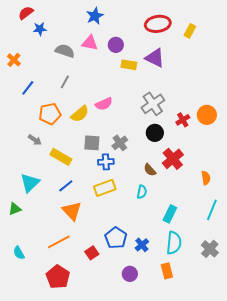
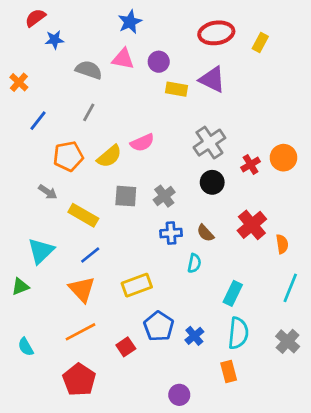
red cross: (173, 159) -> (252, 225), moved
blue cross: (106, 162) -> (171, 233), moved
yellow rectangle: (105, 188) -> (137, 285), moved
orange triangle: (72, 211) -> (82, 289), moved
purple circle: (130, 274) -> (179, 395), moved

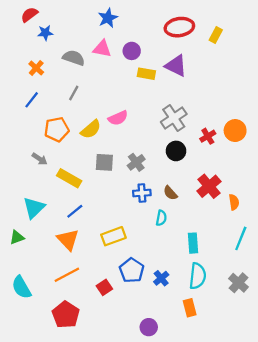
orange cross: (19, 82) -> (36, 68), moved
cyan rectangle: (233, 293) -> (193, 243), turned -30
cyan semicircle: (26, 347) -> (21, 287), size x1.5

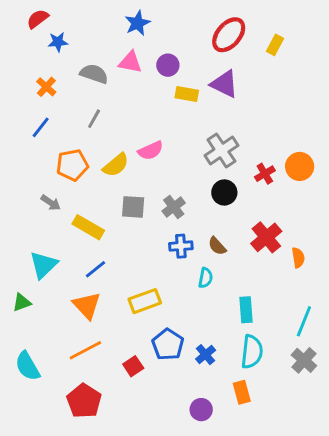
red ellipse: (179, 27) -> (229, 35), turned -40
cyan line: (241, 238) -> (304, 321), moved
purple circle: (149, 327) -> (201, 410), moved

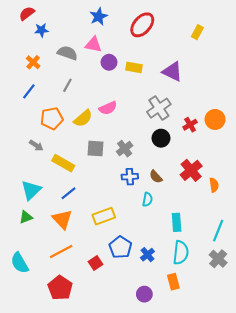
red ellipse: (229, 35) -> (142, 25), moved
purple circle: (168, 65) -> (109, 62), moved
purple triangle: (224, 84) -> (172, 72), moved
green triangle: (22, 302) -> (26, 217), moved

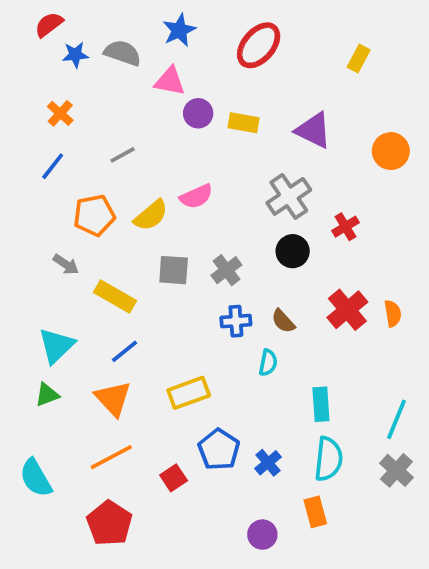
gray semicircle: (67, 53) -> (123, 53), moved
gray line: (67, 85) -> (123, 155), turned 32
orange circle: (215, 119) -> (391, 151), moved
orange semicircle: (214, 185) -> (393, 314), moved

